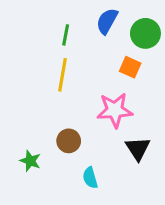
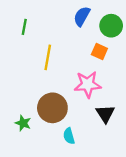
green line: (66, 35) -> (24, 27), moved
brown circle: (69, 141) -> (52, 108), size x1.6

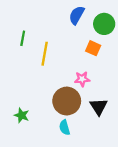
green line: (24, 27) -> (23, 38), moved
pink star: (88, 84) -> (82, 79), size x0.6
brown circle: (52, 108) -> (67, 101), moved

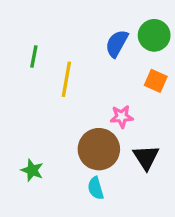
blue semicircle: (77, 15) -> (117, 43), moved
orange square: (93, 48) -> (156, 81), moved

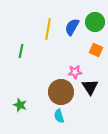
green line: (34, 56) -> (21, 51), moved
yellow line: (66, 79) -> (48, 29), moved
black triangle: (146, 157) -> (90, 87), moved

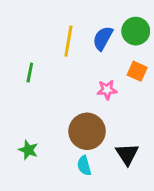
pink star: (75, 72) -> (107, 90), moved
black triangle: (90, 87) -> (127, 154), moved

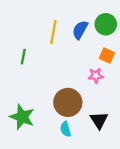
pink star: (107, 90) -> (96, 76), moved
green star: (28, 150) -> (22, 117), size x1.6

